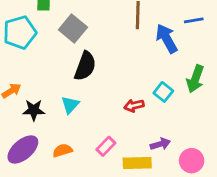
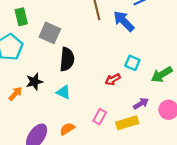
green arrow: (195, 79) -> (162, 75), moved, turned 55
cyan triangle: (70, 105) -> (64, 92), turned -32
black star: (34, 110) -> (34, 82), moved

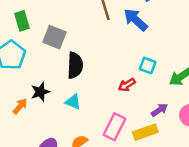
pink rectangle: (100, 117) -> (114, 127), size x1.5

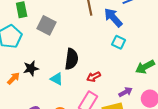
black semicircle: (75, 65) -> (71, 59), moved
cyan square: (148, 65) -> (119, 42), moved
red arrow: (127, 85) -> (94, 77), moved

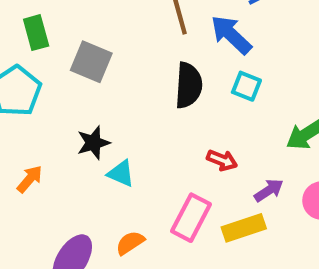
black semicircle: (71, 59) -> (189, 85), moved
black star: (31, 68) -> (93, 143), moved
red arrow: (94, 77) -> (222, 160), moved, turned -128

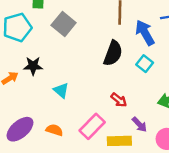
black star: (93, 143) -> (33, 66), moved
purple arrow: (269, 190) -> (139, 124), turned 63
orange semicircle: (130, 243) -> (54, 130), turned 35

